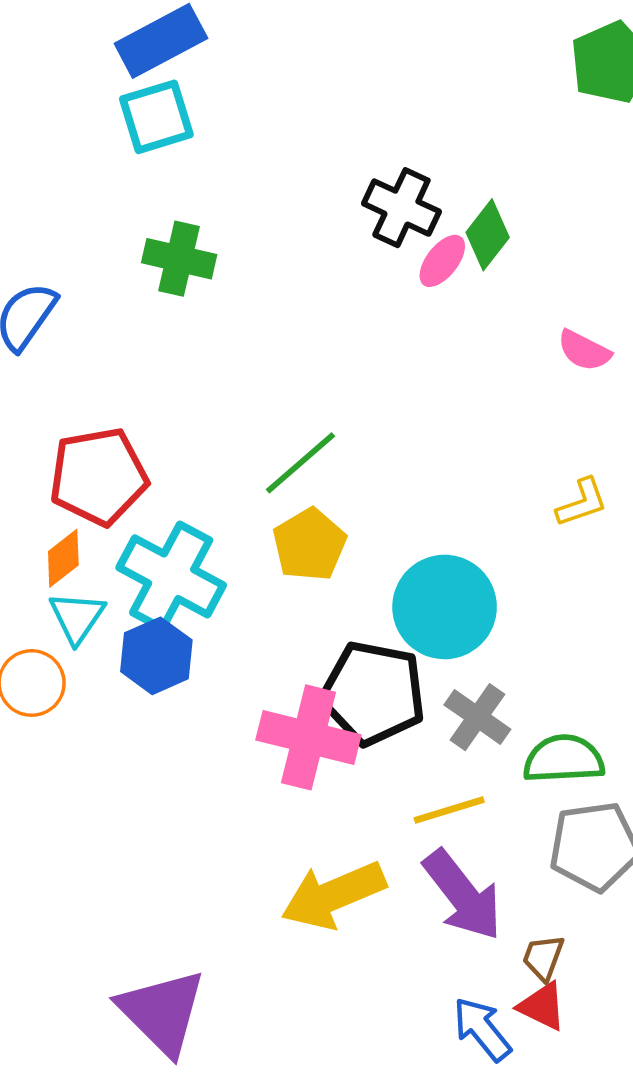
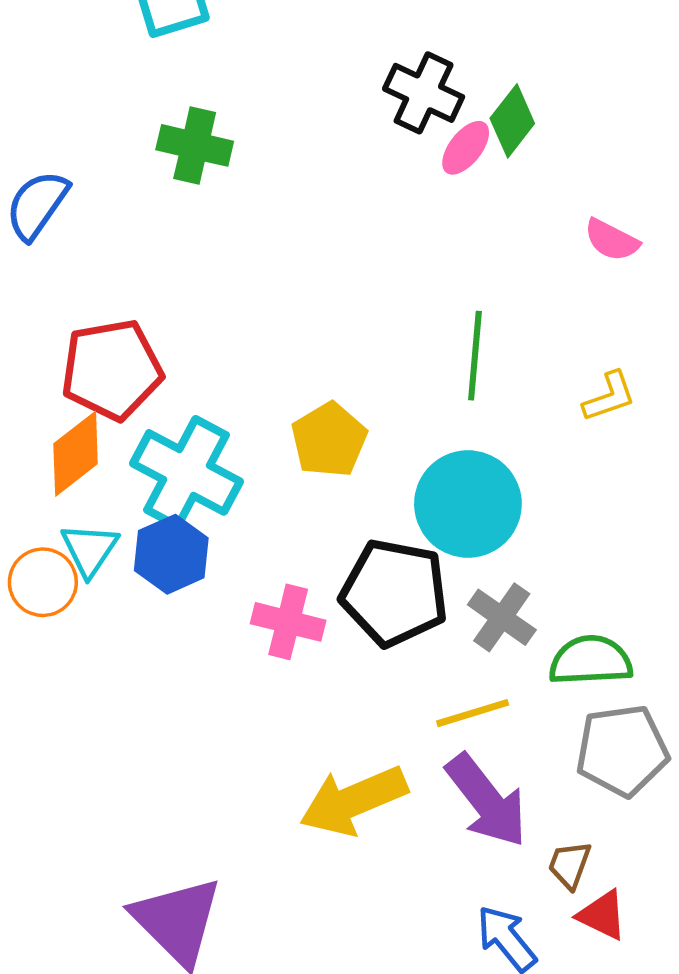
green line: (300, 463) -> (475, 356), moved, turned -44
orange diamond: (63, 558) -> (76, 454), size x1.4
cyan triangle: (77, 617) -> (90, 550), moved
pink cross: (308, 737) -> (288, 622), moved, size x0.7
red triangle: (542, 1006) -> (602, 915), moved

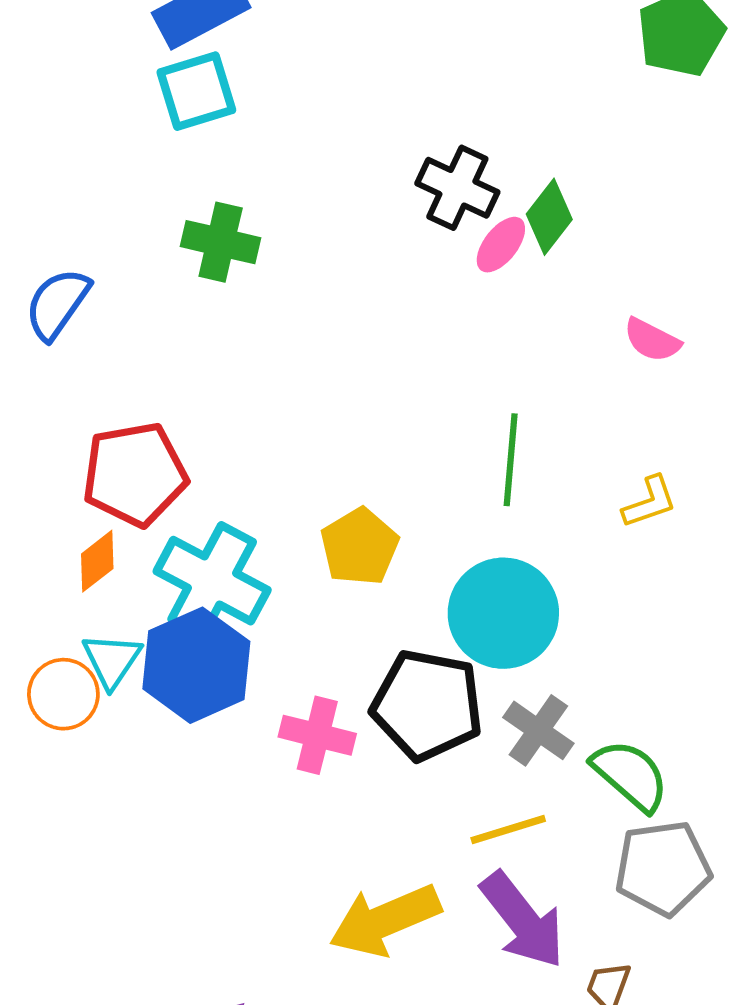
orange diamond: (76, 454) -> (97, 561), size x0.7
blue hexagon: (171, 554) -> (196, 665), size x1.4
green semicircle: (591, 660) -> (630, 775), turned 44

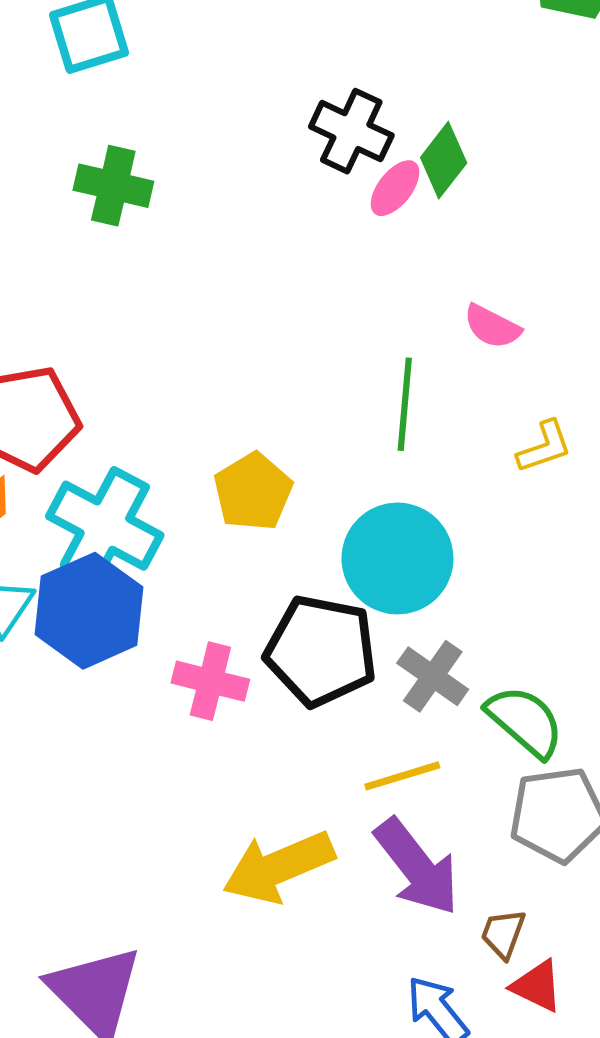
pink semicircle: (652, 340) -> (492, 327), moved

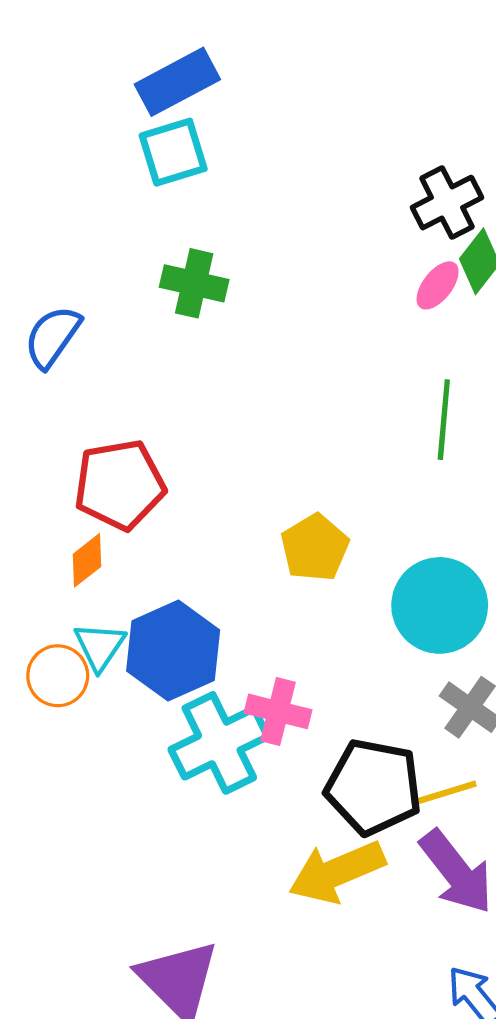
black cross: (351, 131) -> (447, 203), moved, turned 38
green line: (405, 404) -> (444, 420), moved
cyan cross: (105, 526) -> (219, 743), moved, turned 36
black pentagon: (321, 651) -> (374, 787), moved

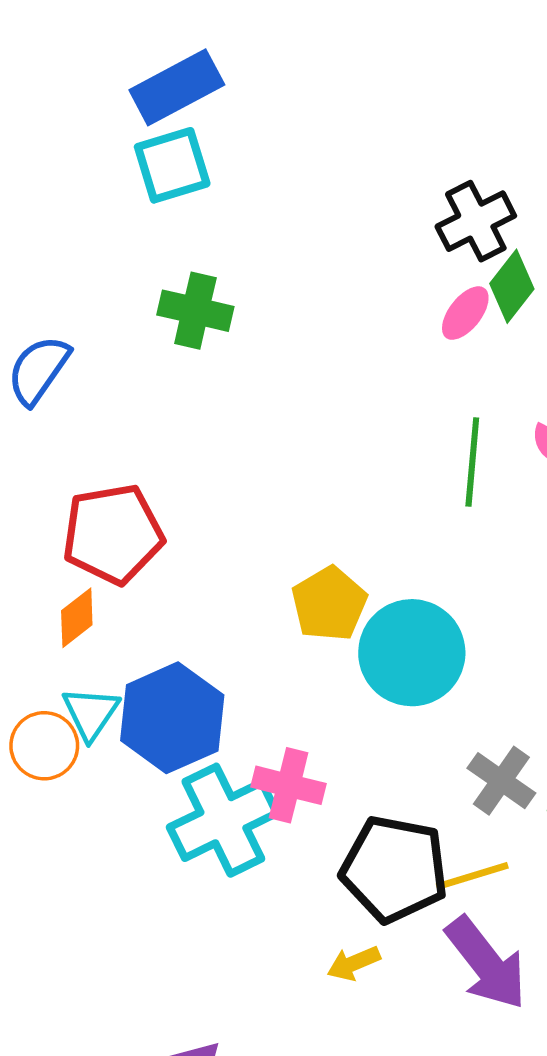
cyan circle: (440, 605) -> (412, 653), moved
yellow arrow: (337, 872) -> (354, 963), size x0.5

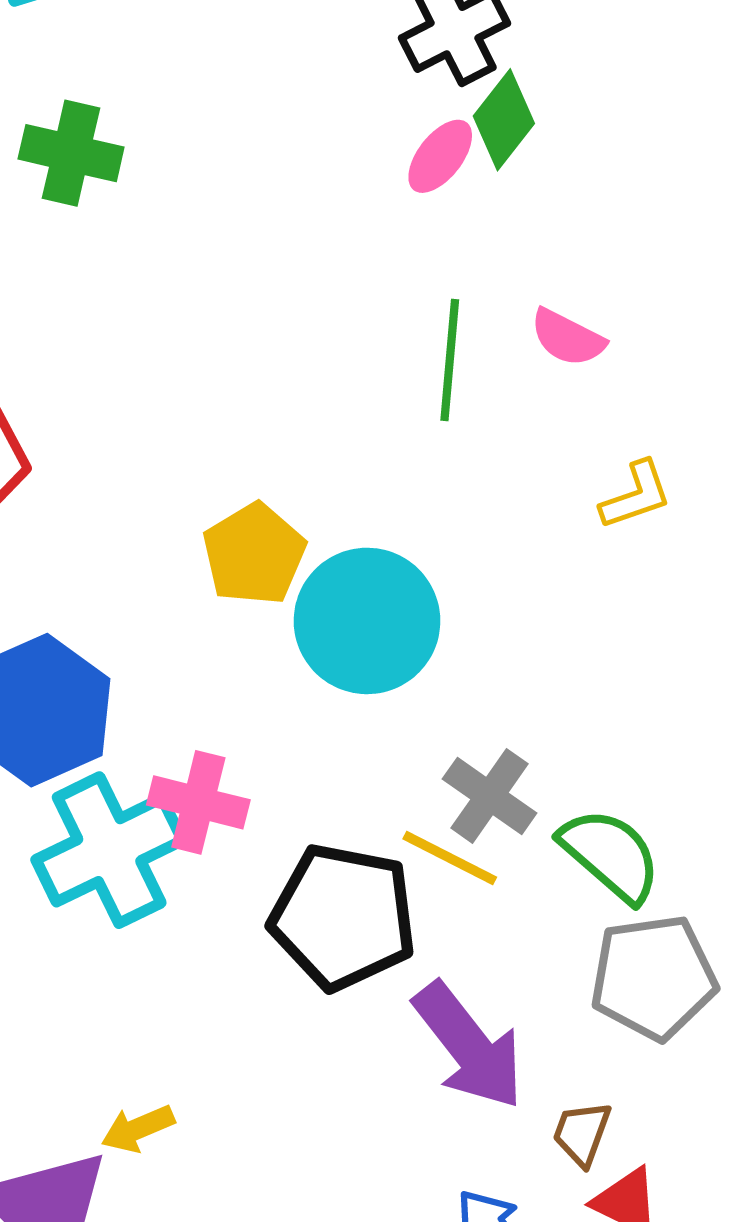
yellow line: (472, 876) -> (450, 858), moved, turned 44
yellow arrow: (354, 963) -> (138, 1129), moved

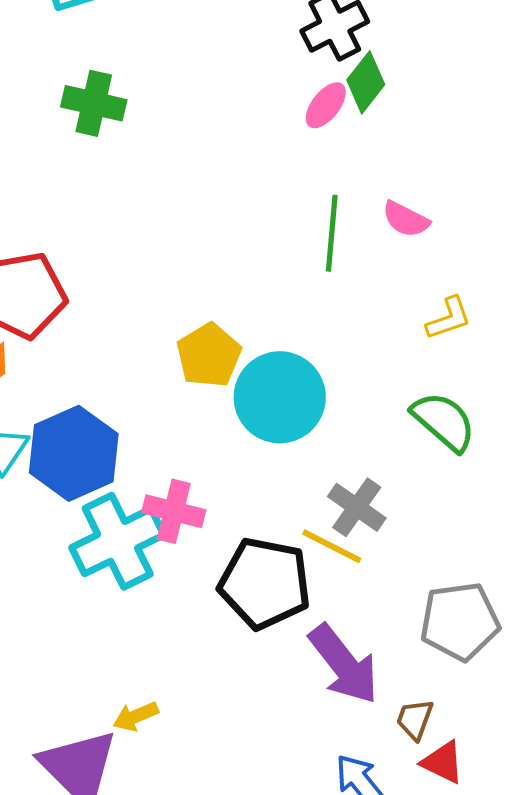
green semicircle: (610, 855) -> (444, 421), moved

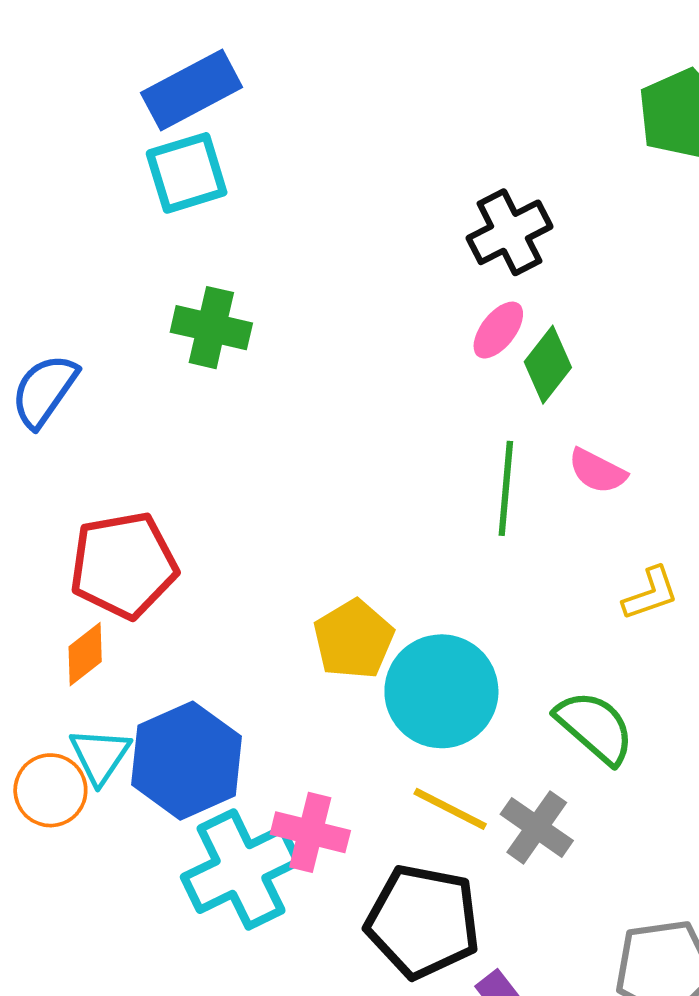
green diamond: (366, 82) -> (548, 365), moved
green semicircle: (444, 421) -> (595, 727), moved
yellow line: (332, 546) -> (450, 809), moved

